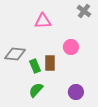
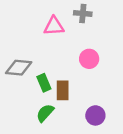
gray cross: (84, 11) -> (83, 13), moved, turned -32
brown rectangle: (50, 63) -> (63, 90), moved

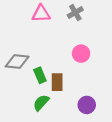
gray cross: (83, 13) -> (75, 12), turned -35
pink triangle: (54, 26) -> (41, 14), moved

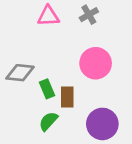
pink circle: (81, 54) -> (96, 63), size x1.5
purple circle: (87, 105) -> (102, 124), size x1.5

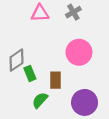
gray diamond: (20, 73) -> (17, 60), turned -40
green rectangle: (47, 89) -> (30, 73), moved

